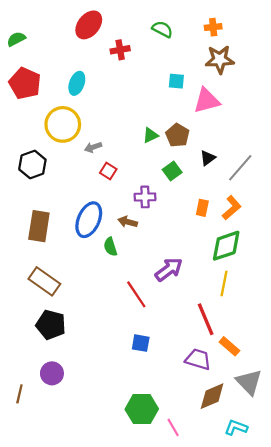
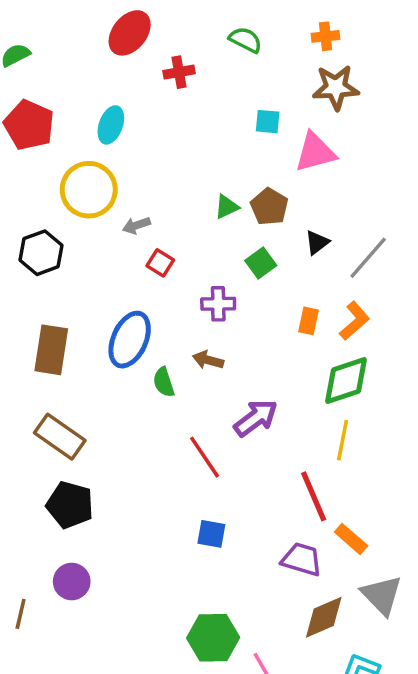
brown arrow: (128, 222) -> (208, 360), moved

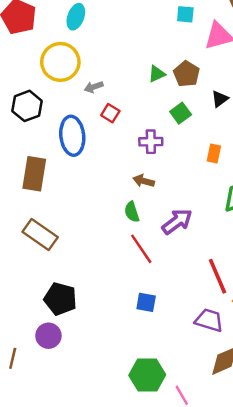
blue ellipse: (130, 340) -> (72, 136), moved, turned -30
green semicircle: (164, 382) -> (132, 212), moved
black pentagon: (70, 505) -> (60, 299), moved

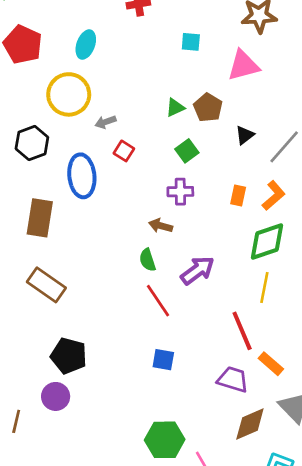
cyan square: (185, 14) -> (191, 42), moved
green square: (181, 113) -> (187, 151), moved
purple cross: (151, 142) -> (180, 192), moved

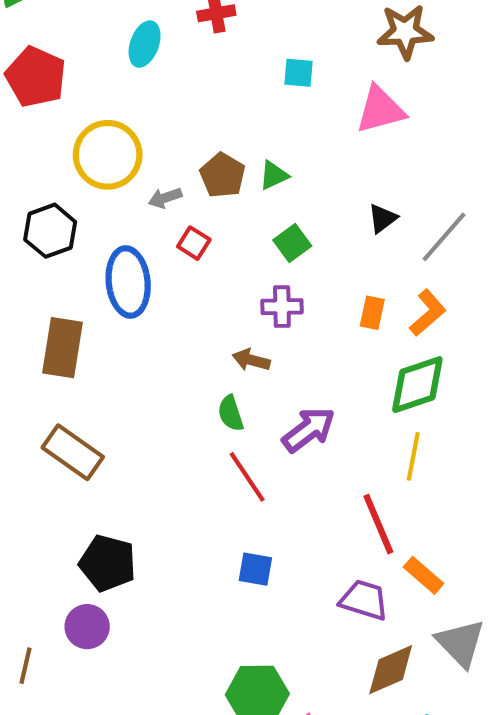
cyan ellipse: (86, 45) -> (145, 44), moved
brown pentagon: (208, 108) -> (222, 175), moved

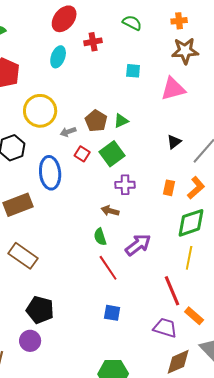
green square: (292, 243) -> (112, 154), moved, size x1.4
brown rectangle: (62, 348) -> (18, 205), turned 60

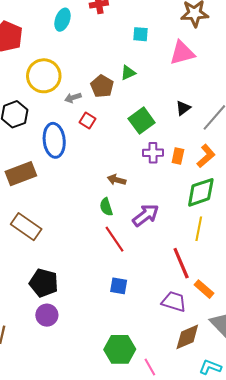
green triangle: (121, 121) -> (128, 73), moved
green square: (112, 154) -> (142, 121), moved
purple cross: (125, 185) -> (153, 153), moved
purple circle: (30, 341) -> (47, 315), moved

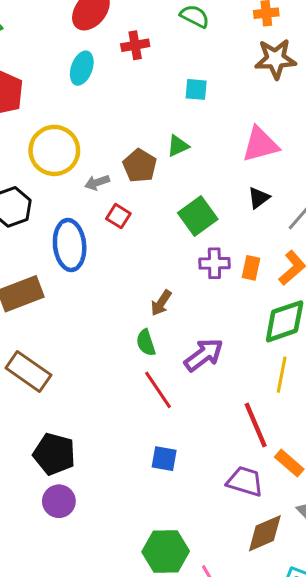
pink triangle: (182, 53) -> (260, 144), moved
brown arrow: (117, 180) -> (161, 303), turned -72

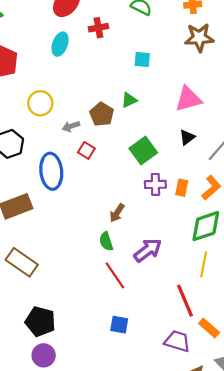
yellow circle: (54, 150) -> (40, 103), size x0.7

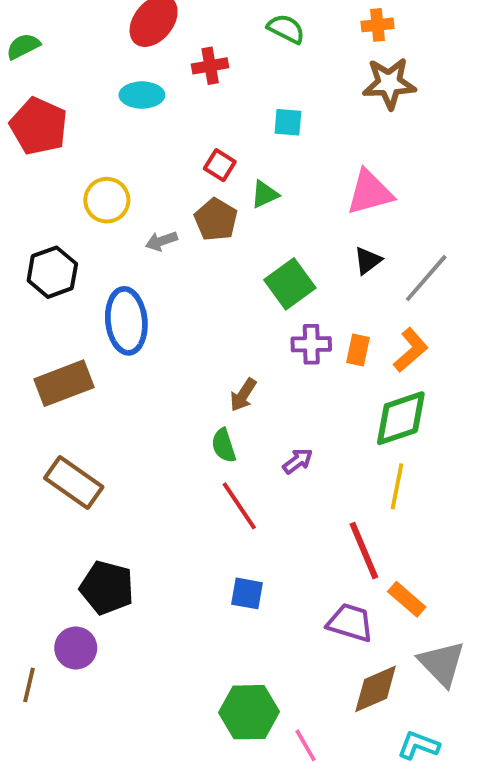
cyan ellipse: (60, 44) -> (142, 95), turned 70
red square: (86, 150) -> (220, 165), moved
purple arrow: (148, 250) -> (298, 461), size x0.6
purple circle: (44, 355) -> (76, 648), moved

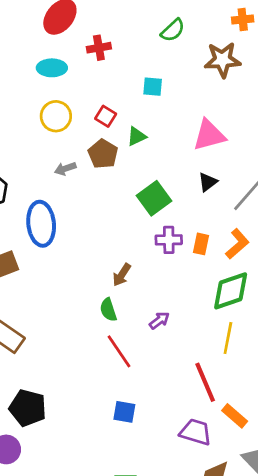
orange cross: (377, 25) -> (243, 19), moved
green semicircle: (286, 29) -> (173, 30), moved, turned 110
yellow circle: (107, 200) -> (56, 116), moved

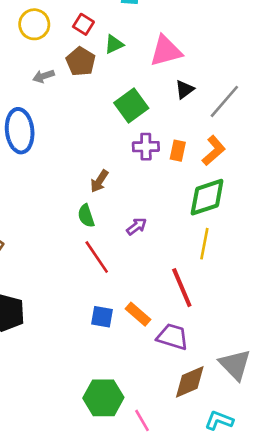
pink triangle: (209, 135) -> (166, 51), moved
orange rectangle: (235, 416) -> (138, 314), moved

